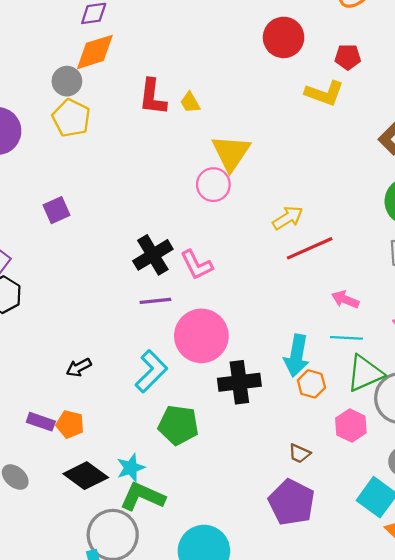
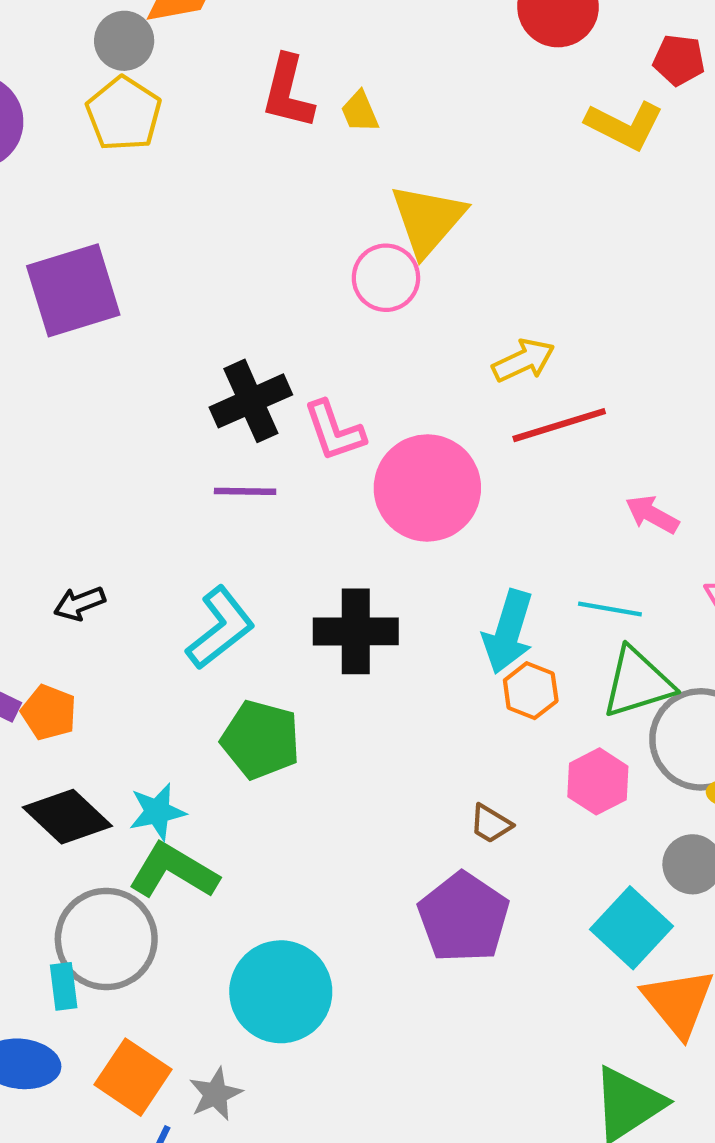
purple square: (57, 210) -> (73, 290), size x1.8
pink arrow: (345, 299) -> (652, 514), moved
pink circle: (201, 336) -> (427, 488), moved
black cross: (239, 382) -> (356, 631), moved

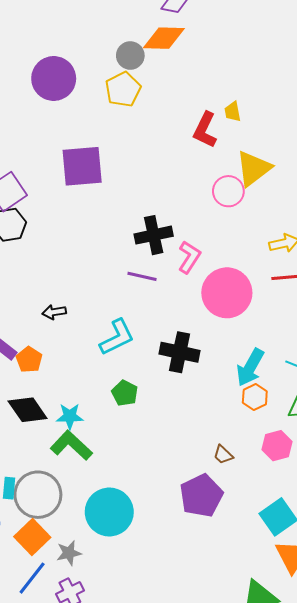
red L-shape: (288, 92) -> (205, 130), moved
pink L-shape: (334, 431) -> (189, 257), turned -140
green pentagon: (261, 740) -> (125, 393), size x0.7
gray circle: (106, 939) -> (38, 495), moved

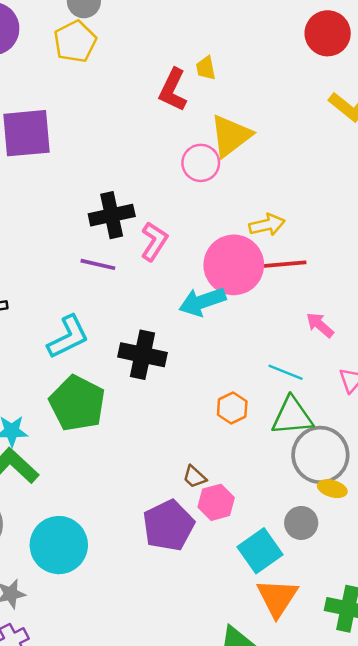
pink circle: (227, 293) -> (234, 265), moved
cyan arrow: (250, 367) -> (202, 302), moved, turned 42
green pentagon: (125, 393) -> (77, 403), size x1.8
pink hexagon: (277, 446) -> (216, 502), moved

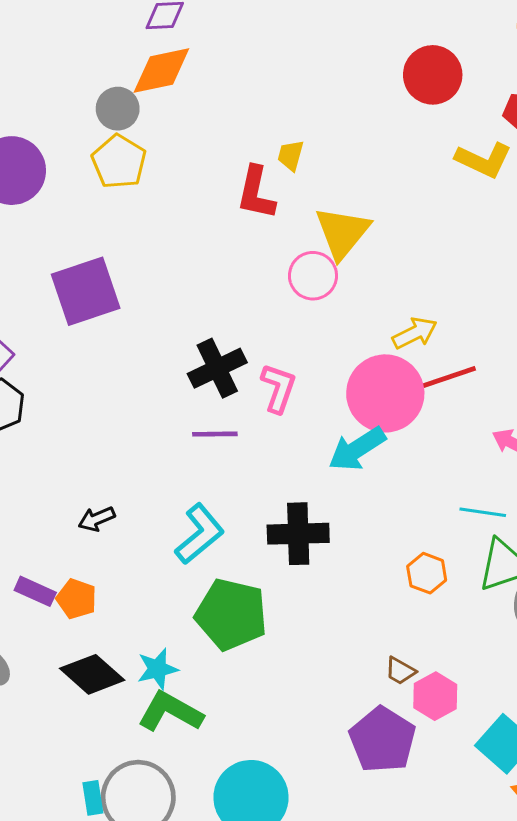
yellow trapezoid: (206, 68) -> (291, 155), turned 40

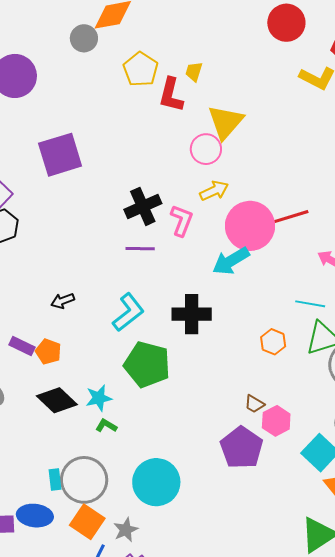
yellow pentagon: (119, 162) -> (141, 69), moved
yellow arrow: (415, 333) -> (214, 191), moved
green L-shape: (170, 712) -> (106, 426), size x0.5

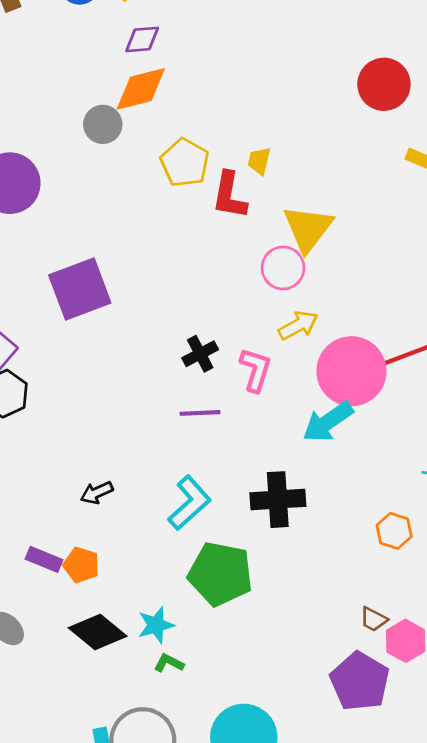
black cross: (143, 206) -> (200, 354), size x0.7

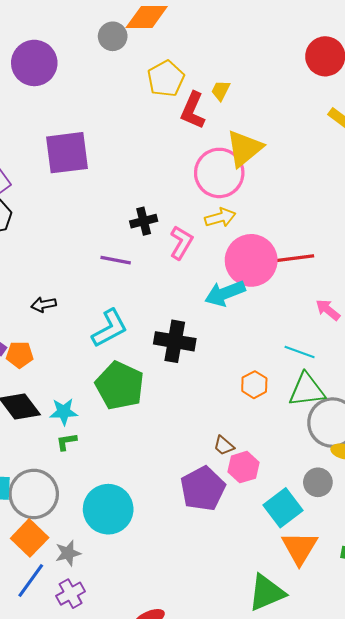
pink circle: (283, 268) -> (219, 173), size x1.5
purple line: (200, 413) -> (116, 260), moved
orange pentagon: (81, 565) -> (20, 355), turned -30
green L-shape: (169, 663) -> (66, 442), turned -50

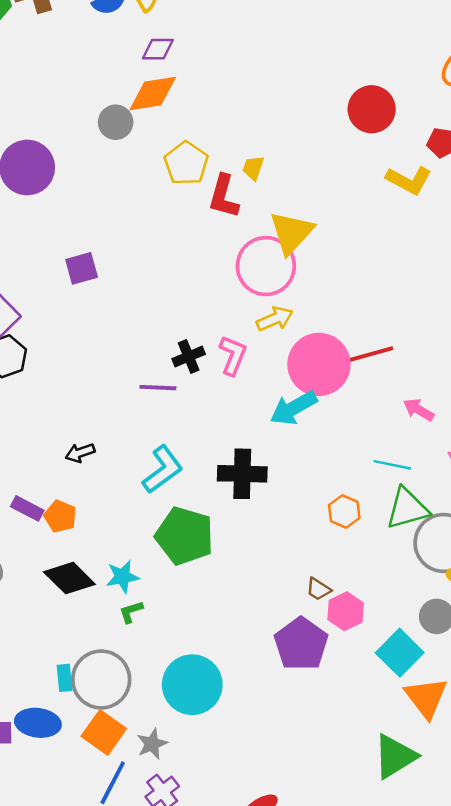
purple square: (67, 153) -> (82, 268), size x0.6
black cross: (144, 221) -> (189, 356), moved
orange pentagon: (20, 355) -> (60, 516), turned 30

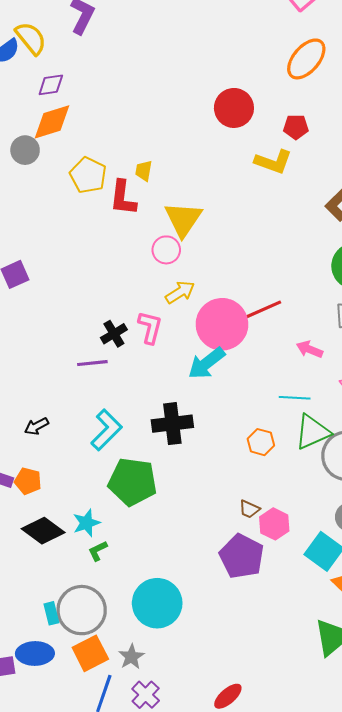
pink circle: (266, 266) -> (166, 250), size x0.6
orange square: (104, 732) -> (90, 653), turned 36

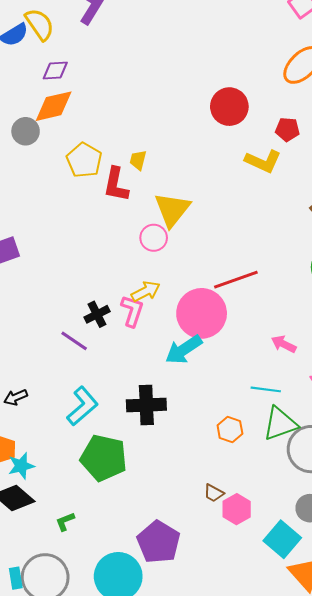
yellow arrow: (180, 292) -> (146, 291), moved
red line: (259, 311) -> (236, 280), moved
purple line: (92, 363) -> (74, 341), turned 36
cyan star: (87, 523) -> (21, 466), moved
purple pentagon: (242, 556) -> (159, 542), moved

